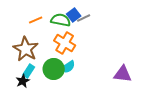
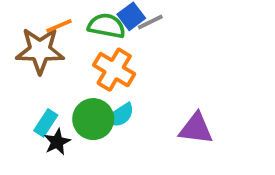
brown star: (26, 49) -> (40, 51), moved, turned -30
purple triangle: (123, 74) -> (196, 129), moved
black star: (23, 81) -> (57, 142), moved

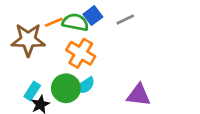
gray line: (150, 22) -> (125, 20), moved
orange line: (59, 26) -> (54, 22), moved

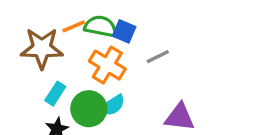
blue square: (93, 16) -> (124, 31), moved, turned -30
gray line: (125, 20) -> (158, 57), moved
cyan rectangle: (32, 91) -> (55, 94), moved

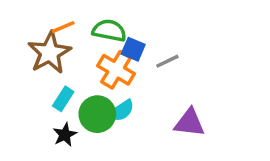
orange line: (74, 26) -> (63, 27), moved
blue square: (124, 31) -> (133, 49), moved
brown star: (42, 48) -> (50, 53), turned -30

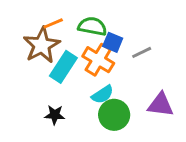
cyan rectangle: (63, 99) -> (63, 67), moved, size x1.5
green circle: (97, 114) -> (114, 115), moved
black star: (65, 135) -> (55, 115), turned 30

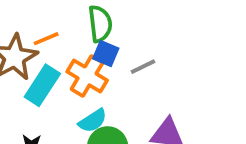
orange line: (53, 23) -> (46, 39), moved
green semicircle: (92, 26) -> (100, 24), moved, turned 72

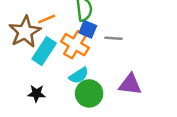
gray line: (143, 67) -> (113, 38), turned 30

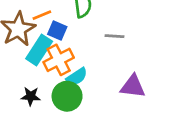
blue square: (88, 29) -> (57, 31), moved
orange cross: (75, 45) -> (59, 60), moved, turned 32
green circle: (89, 93) -> (67, 96), moved

